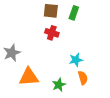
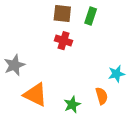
cyan star: (76, 60) -> (116, 74), moved
orange triangle: (29, 77) -> (35, 95), turned 30

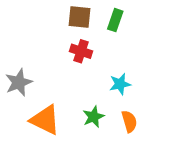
cyan star: (116, 74) -> (120, 84), moved
green star: (72, 105) -> (93, 117), moved

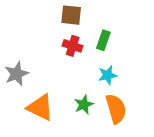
green rectangle: (115, 20) -> (103, 40), moved
orange semicircle: (129, 121) -> (116, 109), size x1.5

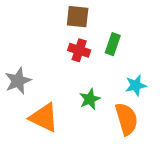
cyan star: (107, 75) -> (136, 85), moved
green star: (84, 105) -> (90, 99), moved

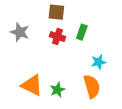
gray star: (18, 81) -> (20, 32), moved, turned -30
green star: (90, 99) -> (57, 90), moved

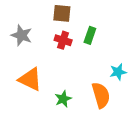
cyan star: (98, 62) -> (118, 72), moved
orange triangle: (32, 85) -> (30, 79), moved

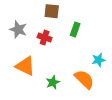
red cross: (63, 40) -> (45, 38), moved
orange semicircle: (101, 95) -> (84, 79), turned -30

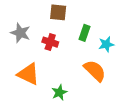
cyan star: (99, 60) -> (106, 44), moved
orange semicircle: (84, 79) -> (95, 71), moved

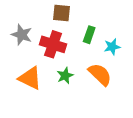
red cross: (50, 42) -> (53, 44), size x1.5
green star: (59, 92) -> (65, 76), moved

